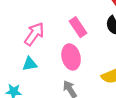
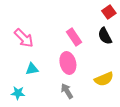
pink arrow: (34, 34) -> (24, 38), moved, turned 100

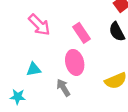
pink arrow: (24, 38) -> (39, 25), moved
gray arrow: (67, 91) -> (63, 88), moved

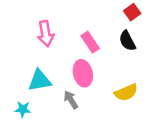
pink arrow: (39, 25) -> (46, 34), turned 35
cyan triangle: (34, 69) -> (40, 80), size x1.5

